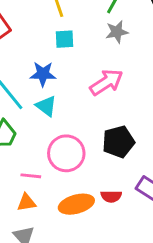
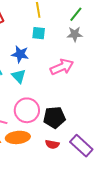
black pentagon: (118, 142) -> (54, 117), moved
orange ellipse: (76, 204) -> (18, 137), moved

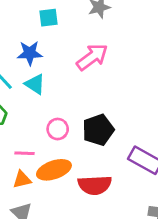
pink circle: (27, 110) -> (58, 129), size x0.6
red semicircle: (52, 144) -> (95, 185), moved, size x1.6

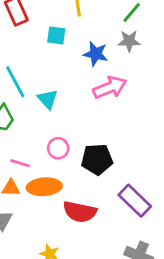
cyan square: (49, 18) -> (56, 35), moved
blue star: (30, 53) -> (96, 54), moved

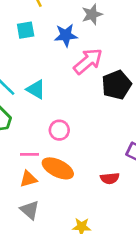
black pentagon: (97, 159) -> (117, 85), moved
orange ellipse: (44, 187) -> (58, 168), turned 48
red semicircle: (80, 212) -> (110, 178), moved, size x0.6

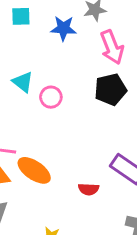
pink arrow: (88, 61) -> (112, 47), moved, turned 100
pink circle: (59, 130) -> (51, 97), moved

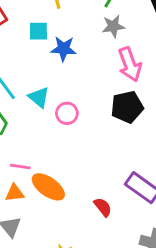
blue star: (63, 28) -> (64, 49), moved
red semicircle: (89, 189) -> (103, 207), turned -132

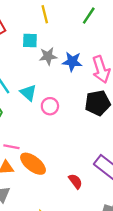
gray star: (113, 26) -> (48, 56), moved
blue star: (64, 49) -> (72, 62), moved

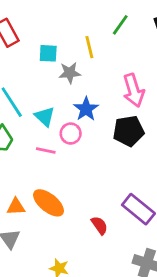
yellow line: (45, 14) -> (89, 47), moved
blue star: (72, 62) -> (86, 109), moved, turned 30
pink line: (11, 147) -> (46, 151), moved

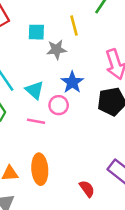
orange ellipse: (49, 203) -> (40, 169), turned 48

